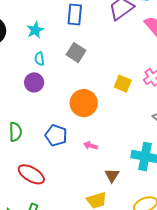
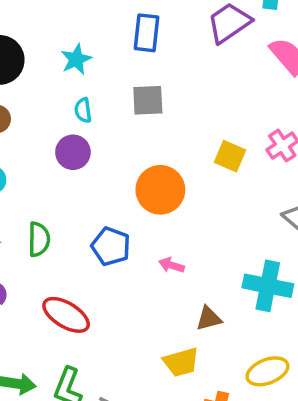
gray square: (76, 53) -> (148, 100), turned -36
brown triangle: (112, 175) -> (209, 318), turned 42

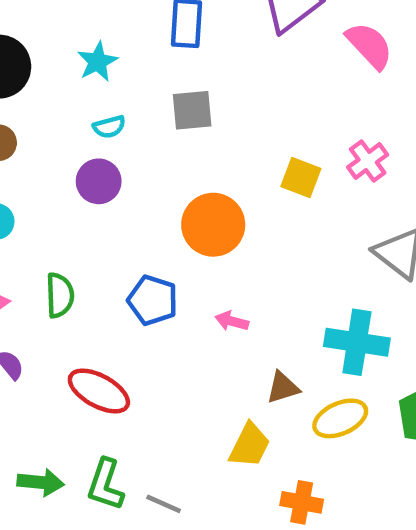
cyan semicircle: (83, 110) -> (109, 127), turned -95
yellow trapezoid: (181, 362) -> (250, 445), turned -45
yellow ellipse: (267, 371) -> (340, 418), moved

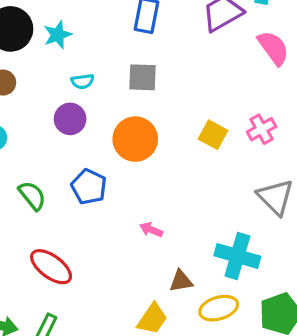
cyan star: (98, 62) -> (58, 35), moved
orange circle: (213, 225) -> (135, 139), moved
green semicircle: (60, 295) -> (32, 196), turned -44
blue pentagon: (153, 300) -> (89, 187), moved

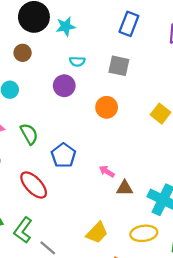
orange circle: (135, 139) -> (107, 107), size x0.7
blue pentagon: (89, 187) -> (63, 155), moved
brown triangle: (181, 281) -> (125, 188), moved

